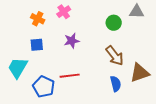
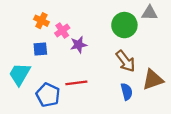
pink cross: (64, 12) -> (62, 30), moved
green circle: (114, 23) -> (124, 25), size x1.5

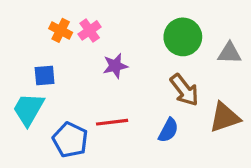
gray triangle: (150, 13) -> (229, 53), moved
pink cross: (62, 30) -> (90, 30), moved
blue square: (40, 49) -> (45, 76), moved
blue semicircle: (127, 92) -> (168, 130), moved, turned 42

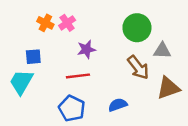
gray triangle: (229, 53) -> (162, 51), moved
red line: (112, 122) -> (78, 76), moved
blue semicircle: (168, 130) -> (118, 105), moved, turned -138
blue pentagon: (70, 140) -> (72, 108), moved

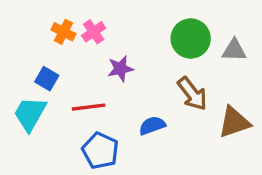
gray triangle: (162, 51) -> (234, 50), moved
blue square: (33, 57) -> (47, 79), turned 35
red line: (78, 76) -> (89, 107), moved
blue semicircle: (118, 105) -> (152, 126), moved

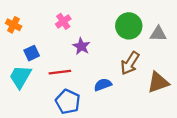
orange cross: (63, 32) -> (14, 25), moved
purple star: (120, 69) -> (81, 46), turned -30
blue square: (47, 79) -> (32, 53), turned 35
brown arrow: (192, 94) -> (130, 63), turned 70

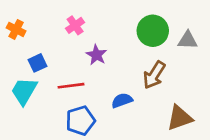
brown triangle: (158, 82) -> (180, 118), moved
blue pentagon: (68, 102) -> (80, 121), turned 30

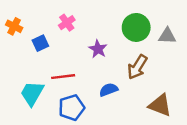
purple star: (96, 55) -> (98, 49), moved
blue square: (38, 63) -> (40, 43), moved
cyan trapezoid: (24, 91) -> (32, 93), moved
brown triangle: (180, 118) -> (160, 105), turned 40

